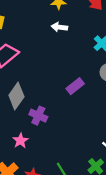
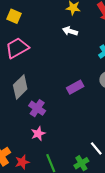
pink star: (20, 141) -> (38, 134), moved

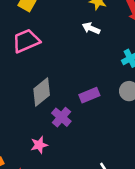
gray diamond: (20, 87) -> (42, 92), moved
purple cross: (37, 108) -> (61, 117), moved

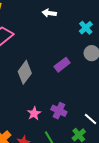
purple cross: (61, 117) -> (59, 111), moved

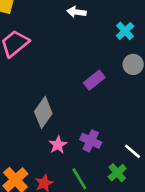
gray diamond: (25, 72) -> (43, 112), moved

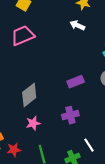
purple cross: (91, 141) -> (70, 115), moved, turned 35

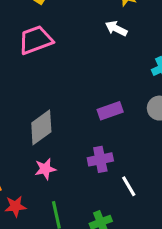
white line: (89, 145) -> (129, 186), moved

